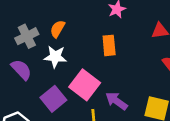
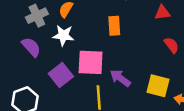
pink square: (85, 85) -> (91, 62), turned -36

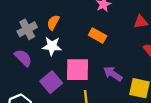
orange rectangle: (114, 26) -> (98, 35), turned -54
purple arrow: (120, 78) -> (113, 74), moved

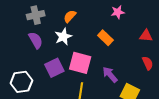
gray cross: (27, 29) -> (36, 15), moved
white star: (52, 46) -> (63, 37), turned 30

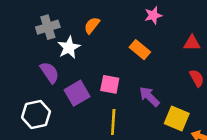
white star: (63, 37) -> (69, 48), moved
purple semicircle: (36, 40) -> (50, 72), moved
pink square: (80, 63) -> (110, 84), size x0.7

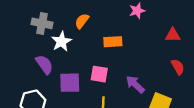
gray cross: (48, 27) -> (42, 23), turned 30
orange rectangle: (140, 50) -> (113, 42), moved, turned -42
purple square: (77, 93) -> (70, 83), turned 30

